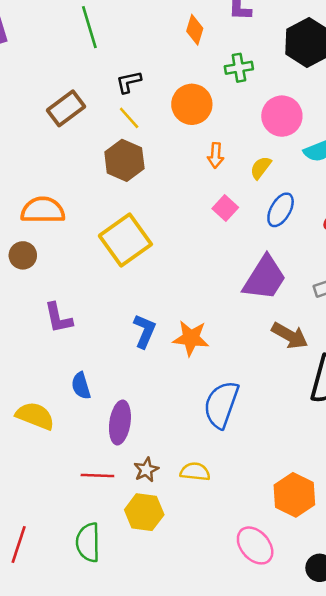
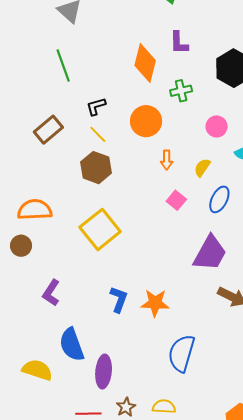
orange diamond: (195, 30) -> (145, 63), size x1.6
pink circle: (282, 116) -> (217, 126), size x0.7
purple L-shape: (58, 318) -> (51, 293), turned 48
blue semicircle: (81, 386) -> (72, 345), size x1.6

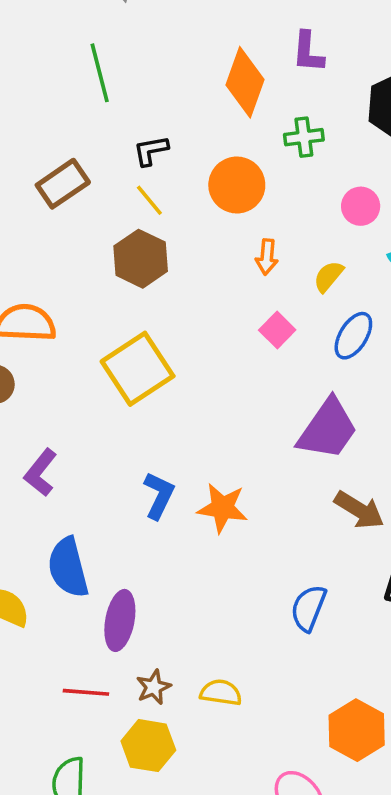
blue semicircle: (181, 353) -> (309, 608), moved, size x0.7

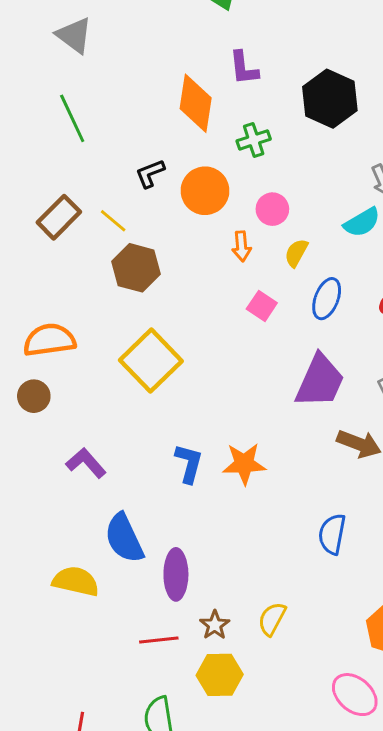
black L-shape: (151, 151) -> (150, 173), moved
yellow line: (149, 200) -> (113, 221), moved
pink circle: (361, 206) -> (272, 209), moved
purple L-shape: (41, 473) -> (86, 463), turned 111
yellow semicircle: (221, 693) -> (272, 619), turned -60

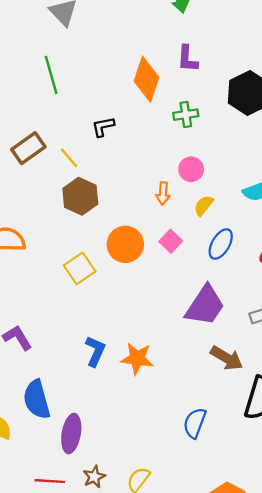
orange circle: (205, 191) -> (125, 244), moved
yellow square: (151, 361) -> (80, 268), size x0.7

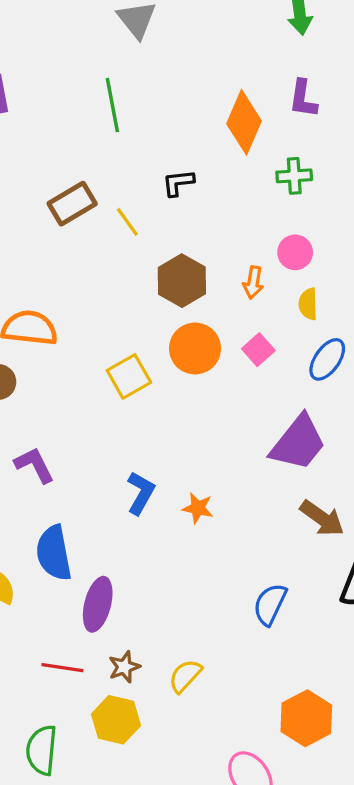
brown hexagon: (80, 196) -> (182, 281), moved
yellow semicircle: (204, 205) -> (308, 304), turned -45
orange star: (137, 358) -> (198, 508), size x0.7

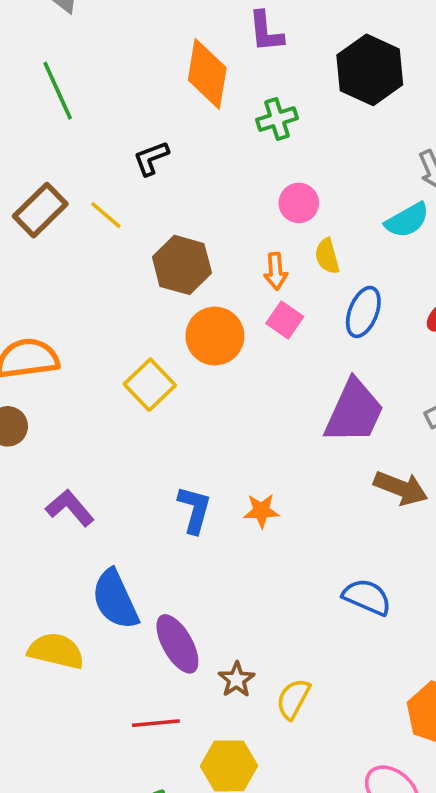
orange arrow: (253, 283) -> (276, 271), moved
purple ellipse: (98, 604) -> (177, 644), turned -30
blue semicircle: (270, 604) -> (367, 597), turned 102
brown star: (124, 667) -> (237, 680), moved

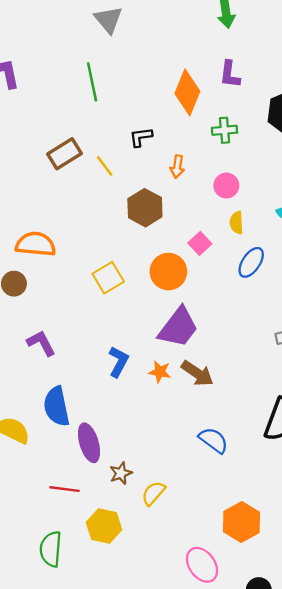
orange arrow: (276, 271) -> (177, 167), moved
pink square: (285, 320) -> (200, 243), moved
orange circle: (215, 336) -> (168, 272), moved
purple trapezoid: (354, 412) -> (178, 327), moved
brown arrow: (401, 488) -> (197, 373), moved

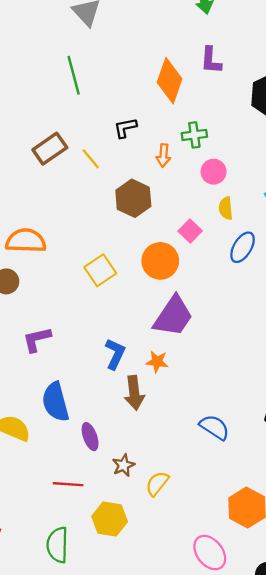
green cross: (225, 130) -> (194, 135), moved
purple L-shape: (41, 343) -> (37, 339), turned -72
brown arrow: (197, 373) -> (134, 393), moved, turned 52
purple ellipse: (89, 443) -> (90, 437), size x0.7

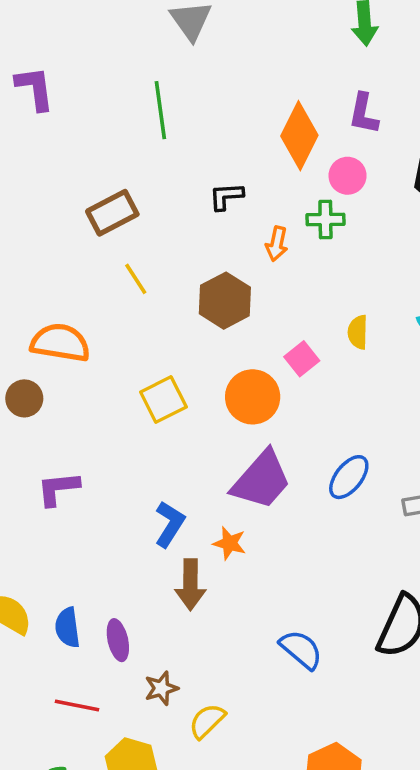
yellow line: (91, 159) -> (136, 279), moved
pink circle: (214, 172) -> (348, 176), moved
blue ellipse: (243, 247) -> (349, 477), moved
blue semicircle: (56, 402) -> (67, 628), moved, size x0.7

